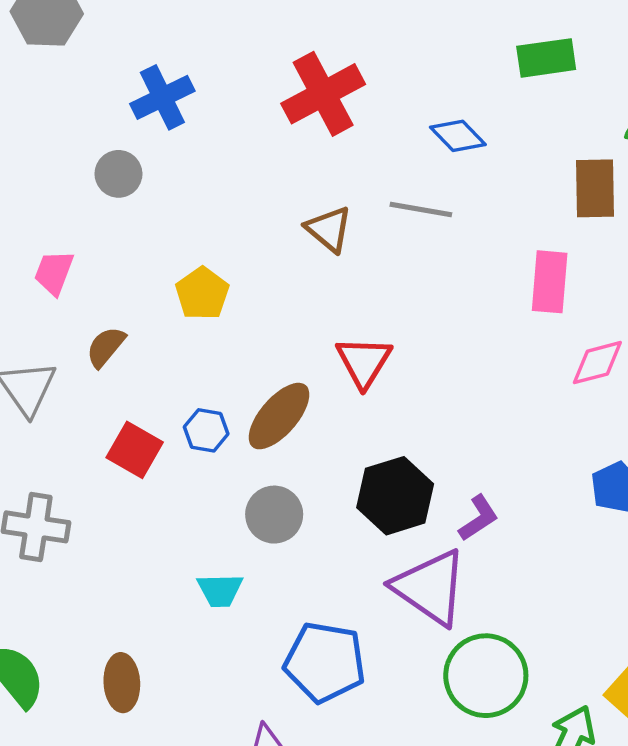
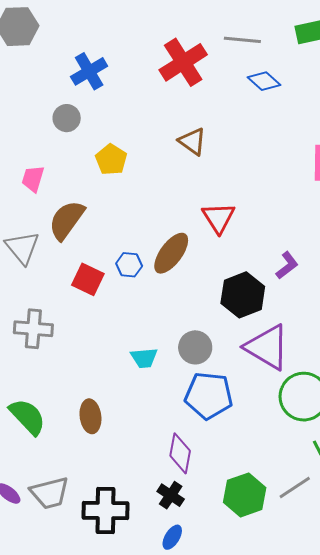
gray line: (421, 210) -> (242, 40), moved
yellow pentagon: (202, 294) -> (111, 160), moved
brown semicircle: (106, 347) -> (67, 220), size x1.6
gray circle: (274, 515) -> (195, 347), moved
purple L-shape: (479, 518) -> (287, 265), moved

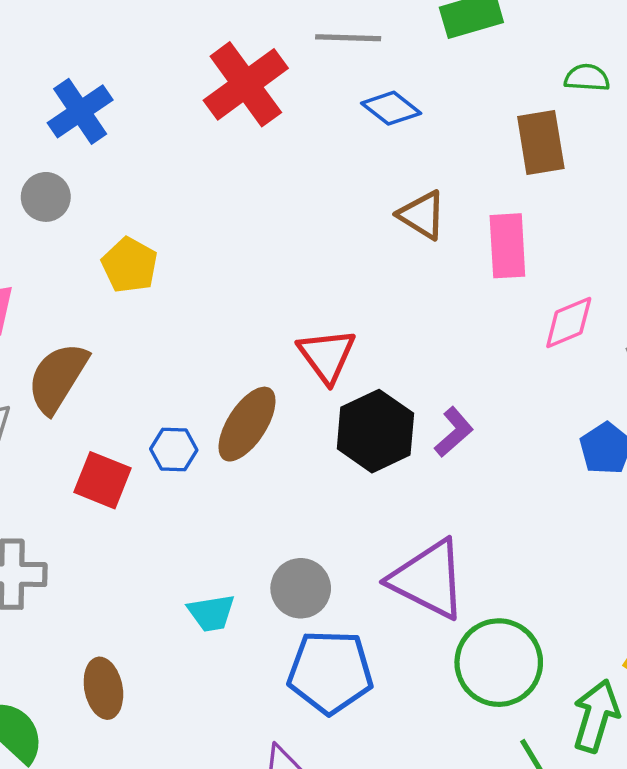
brown triangle: (192, 141) -> (422, 215), moved
black hexagon: (243, 295) -> (375, 431), moved
brown ellipse: (90, 416) -> (103, 688), moved

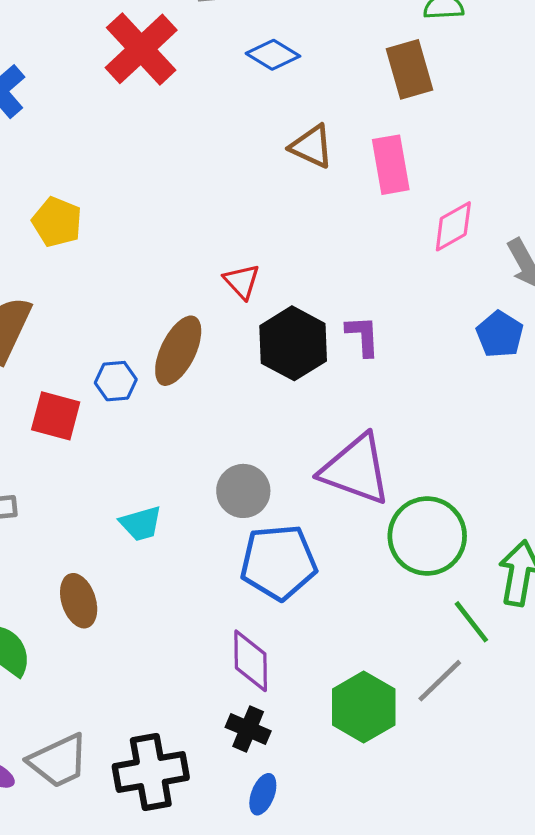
red triangle: (327, 356) -> (242, 281), size x0.7
purple L-shape: (454, 432) -> (363, 336), turned -45
cyan trapezoid: (211, 613) -> (141, 524), moved

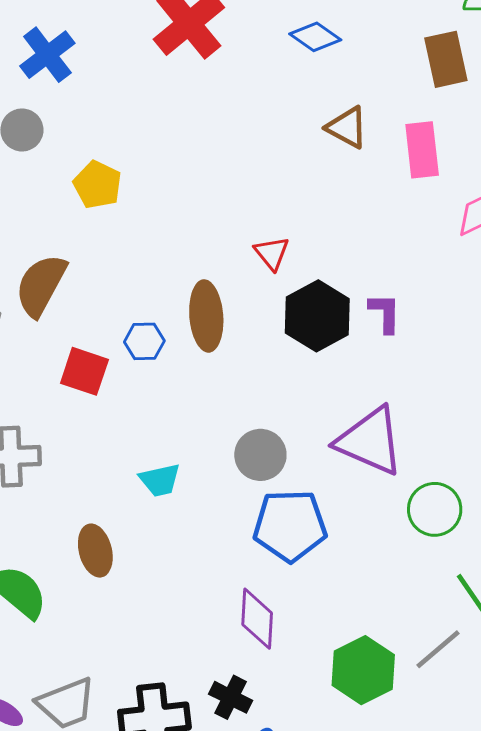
brown ellipse: (178, 351) -> (206, 316), turned -34
green circle: (427, 536) -> (435, 509), size x0.7
black cross: (248, 729) -> (231, 697), moved

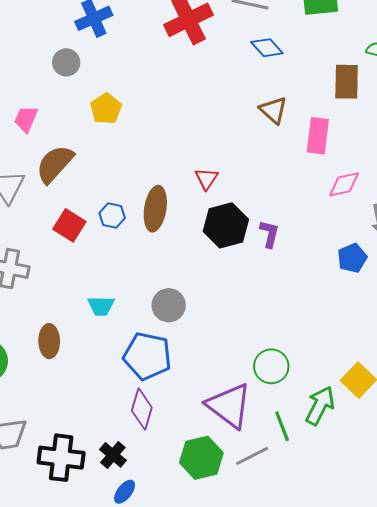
purple triangle: (370, 441) -> (229, 406), moved
blue pentagon: (290, 526) -> (147, 356), moved

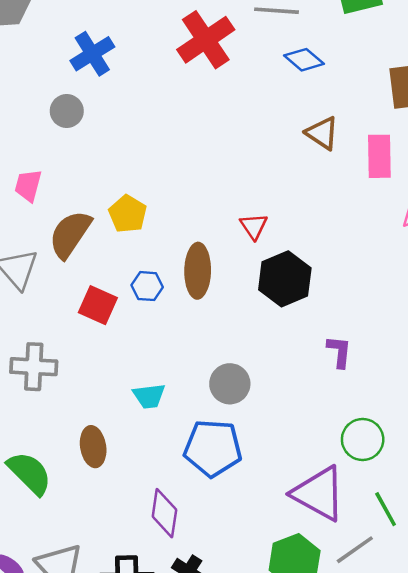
yellow pentagon: (106, 109) -> (128, 214), moved
purple L-shape: (269, 234) -> (339, 352), moved
purple diamond: (142, 409) -> (164, 513), moved

